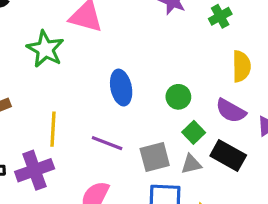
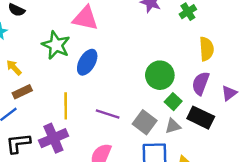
blue ellipse: (121, 88) -> (87, 62), moved, turned 45
green circle: (178, 97) -> (160, 75), size x1.5
purple semicircle: (231, 111) -> (201, 83), turned 85
gray square: (155, 157) -> (145, 122), turned -35

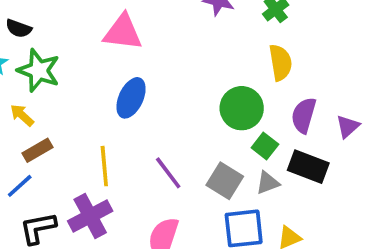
green star: (56, 45) -> (39, 70), moved
yellow semicircle: (207, 49) -> (280, 63), moved
purple line: (108, 114) -> (168, 173), turned 40

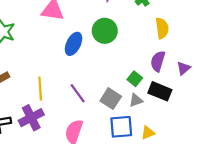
yellow semicircle: (280, 63) -> (162, 28), moved
blue ellipse: (131, 98) -> (74, 44), moved
green circle: (242, 108) -> (105, 31), moved

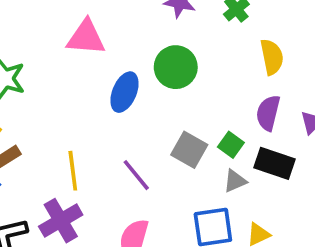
gray square: (111, 99) -> (189, 150), moved

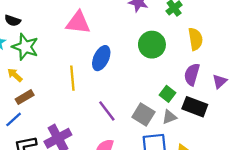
green circle: (176, 67) -> (152, 45), moved
gray square: (189, 150) -> (143, 114), moved
yellow line: (73, 171) -> (72, 78), moved

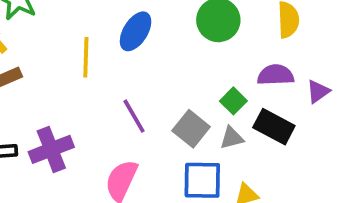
purple semicircle: (192, 74) -> (276, 75), turned 65

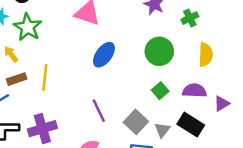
yellow line: (86, 57) -> (45, 77), moved
green square: (233, 101) -> (160, 91), moved
gray triangle: (232, 138) -> (162, 130), turned -42

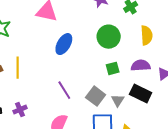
green square: (160, 91) -> (113, 68), turned 32
purple cross: (42, 129) -> (20, 110), size x0.6

